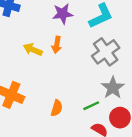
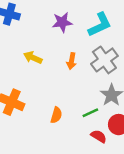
orange arrow: (57, 45) -> (72, 61), moved

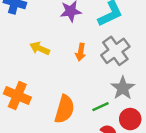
orange semicircle: (56, 115) -> (64, 109), size x1.6

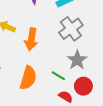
orange arrow: (81, 52) -> (31, 39), moved, size x1.5
green line: (100, 107) -> (58, 76), turned 56

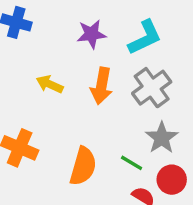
orange arrow: (31, 39) -> (101, 86), moved

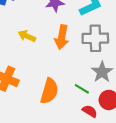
gray cross: (152, 88) -> (95, 38), turned 35

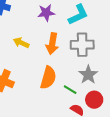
orange semicircle: (49, 91) -> (48, 78), moved

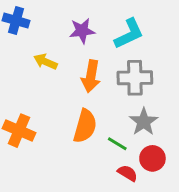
yellow arrow: (21, 43) -> (45, 62), moved

